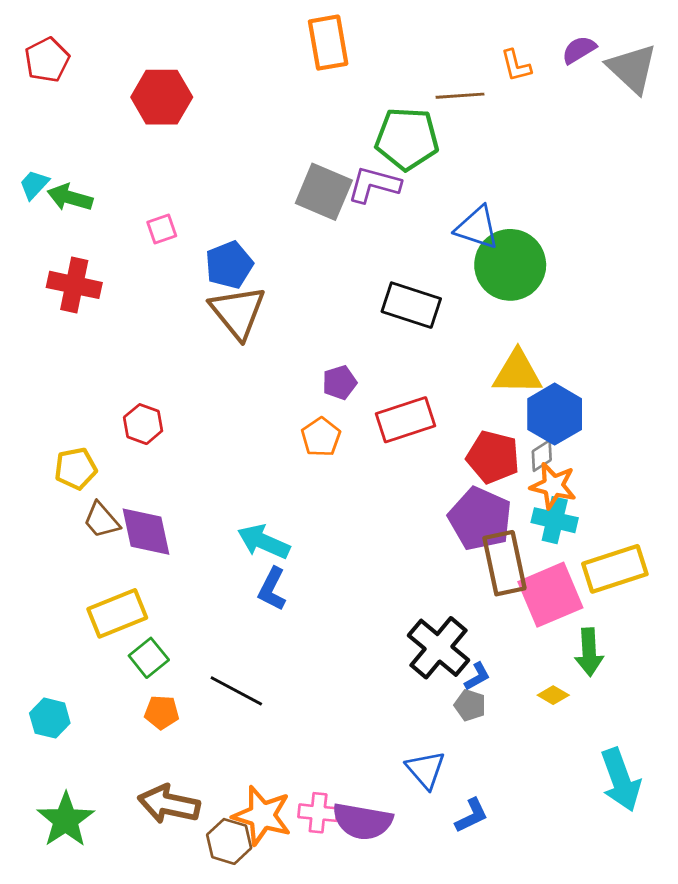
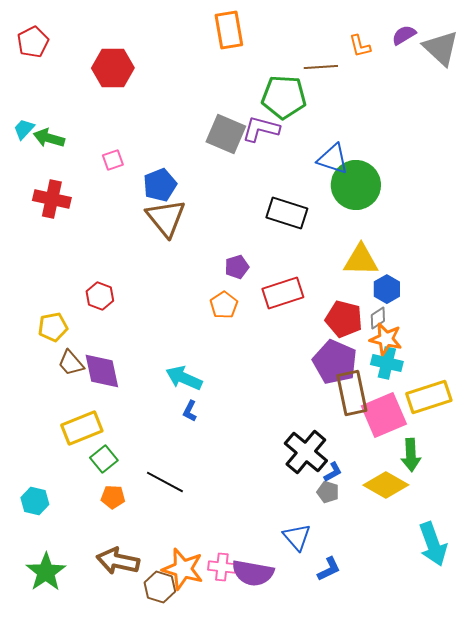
blue hexagon: (555, 414) -> (387, 289), size x0.7
blue L-shape: (272, 589) -> (190, 411), size x0.7
yellow diamond: (553, 695) -> (386, 485), size x2.0

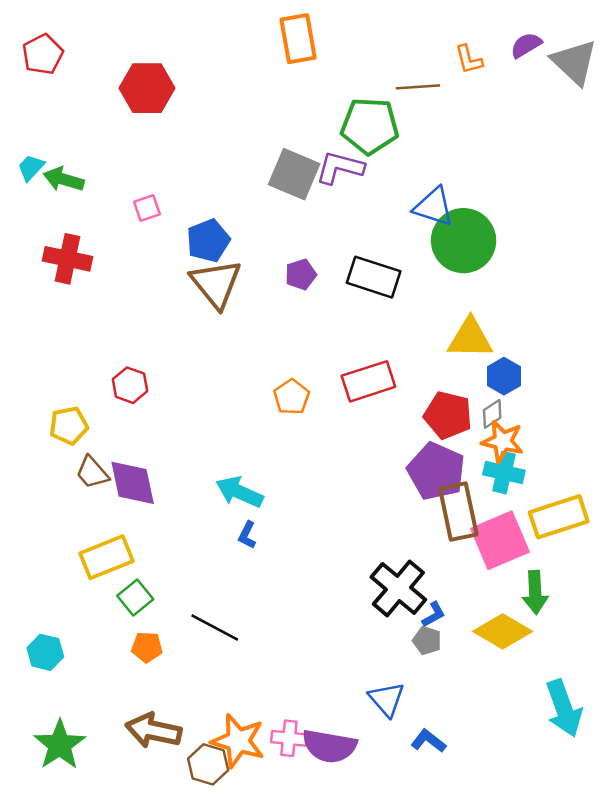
purple pentagon: (237, 267) -> (301, 274), moved
blue L-shape: (329, 569) -> (428, 741), turned -116

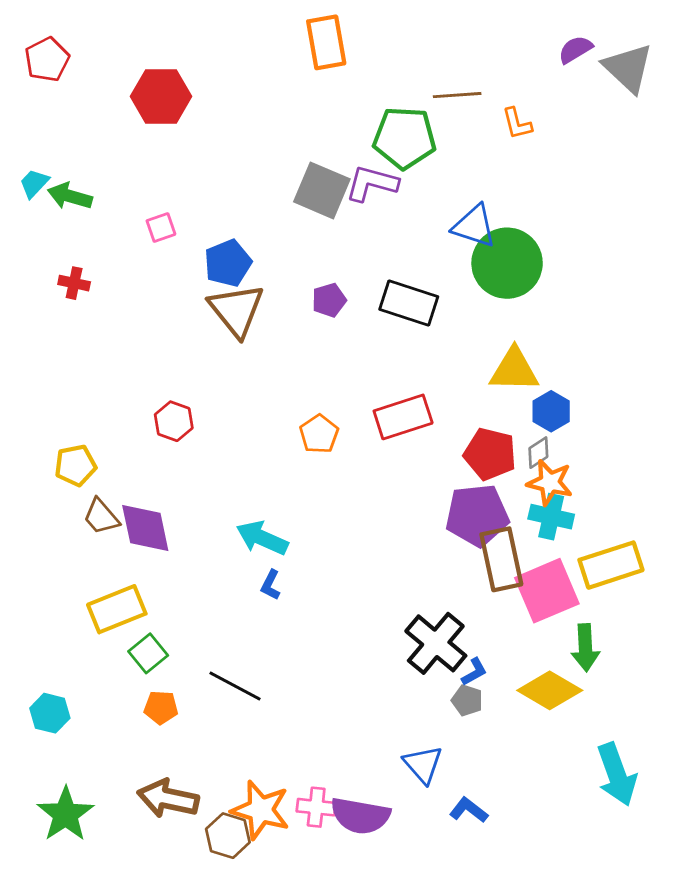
orange L-shape: (469, 59) -> (517, 124), moved
red cross: (67, 259) -> (74, 283), size x0.6
red hexagon: (130, 385) -> (174, 421), moved
purple pentagon: (436, 471) -> (477, 515), turned -30

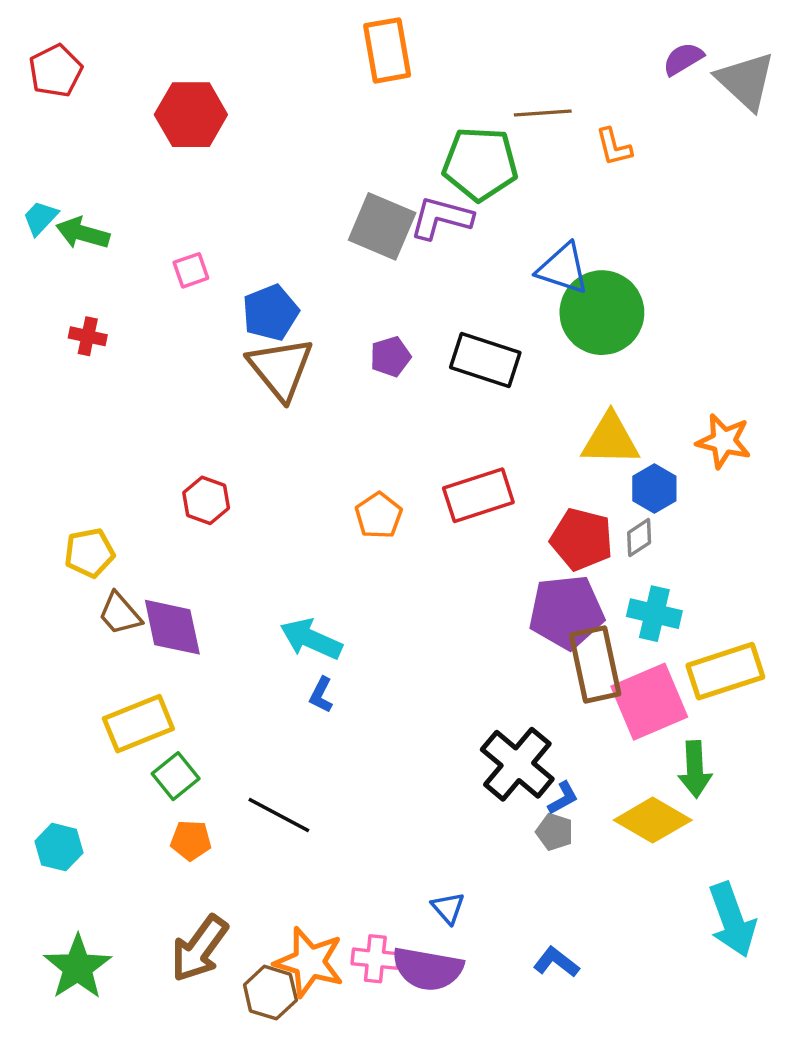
orange star: (550, 482) -> (724, 441), moved
blue triangle: (423, 764) -> (448, 908), moved, size x0.7
brown arrow: (168, 799) -> (199, 949), turned -66

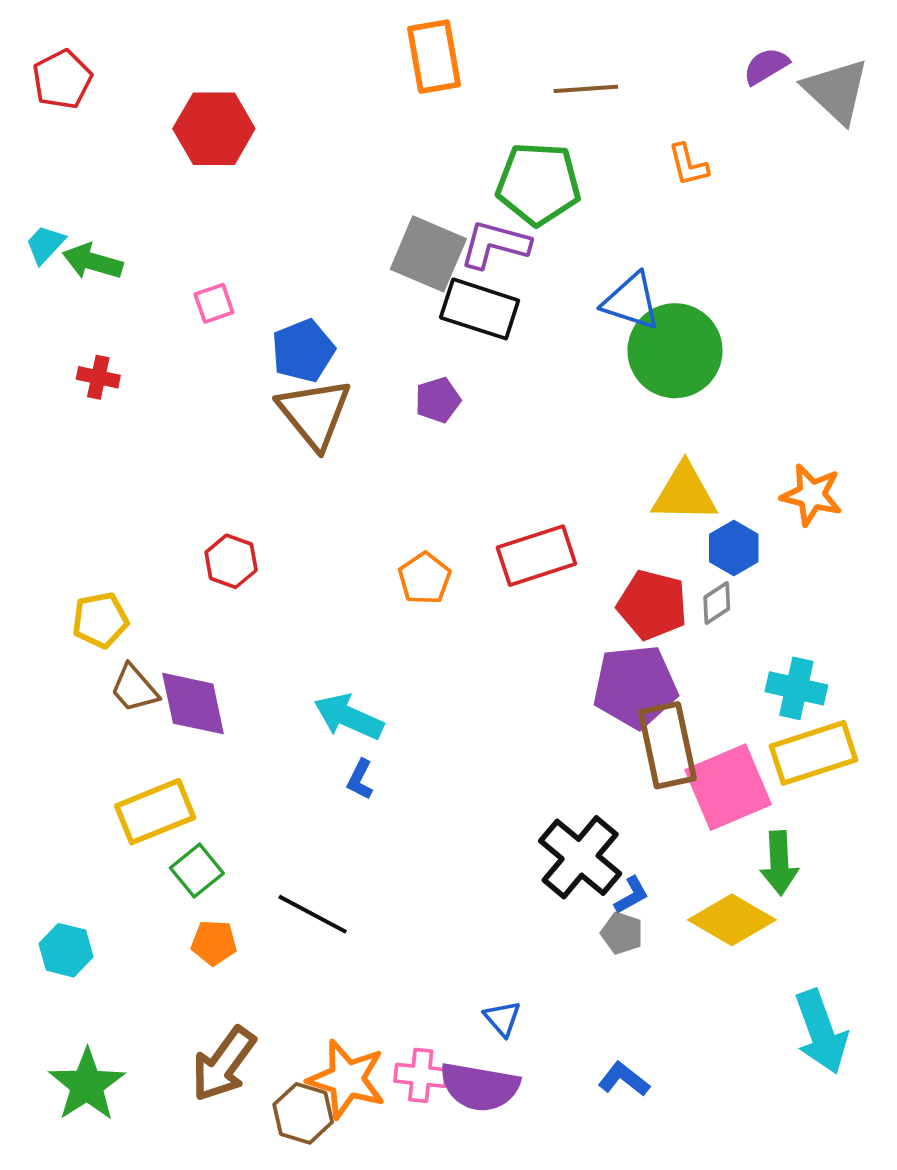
brown line: (543, 113) -> (586, 89), moved
black rectangle: (485, 360) -> (480, 309), moved
cyan cross: (654, 614) -> (796, 688), moved

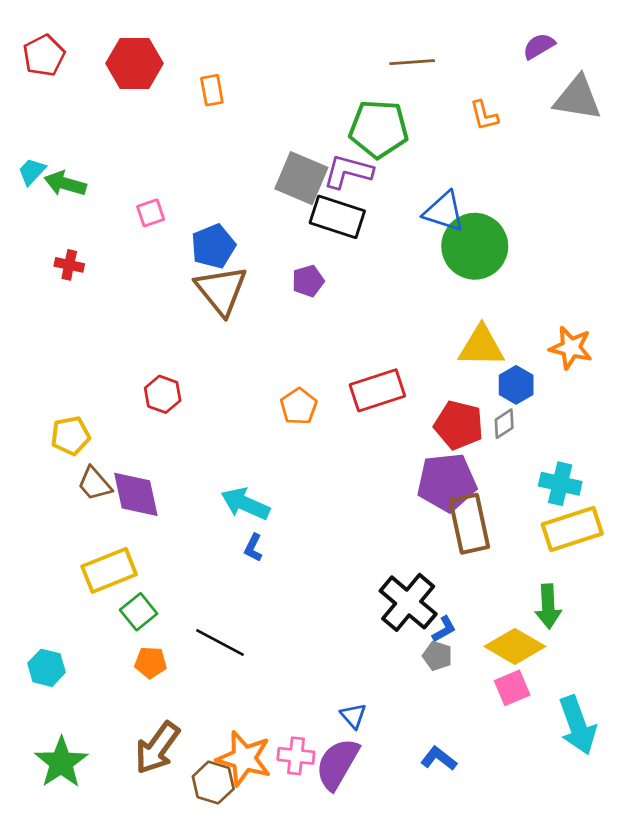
orange rectangle: (434, 57) -> (212, 90), moved, size x0.6
gray triangle: (836, 91) -> (577, 98), moved, turned -34
red hexagon: (214, 129) -> (135, 63), moved
pink square: (728, 787) -> (512, 688), moved, size x0.6
purple semicircle: (480, 1087) -> (337, 764), turned 110

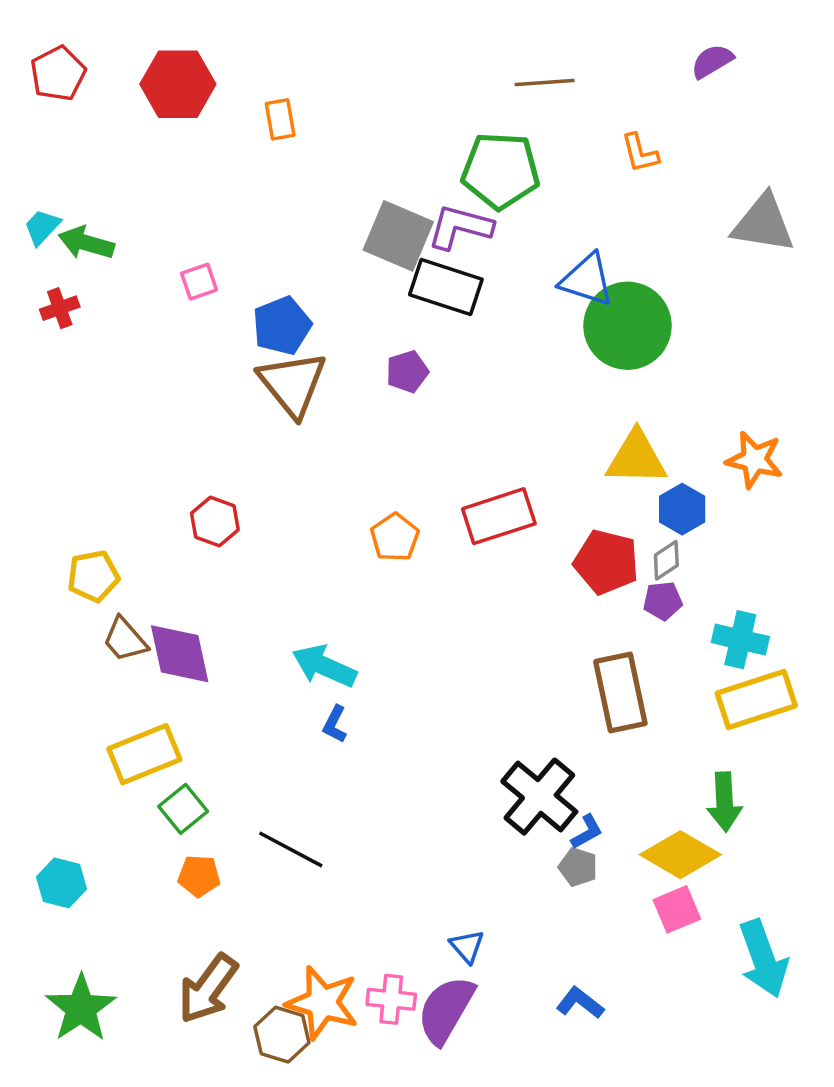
gray triangle: (577, 98) -> (763, 223), moved
red cross: (69, 265) -> (60, 308), moved, turned -32
purple pentagon: (447, 482) -> (663, 601), moved, size x0.5

